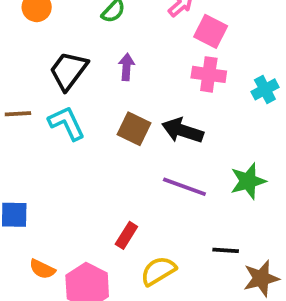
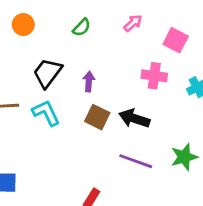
pink square: (211, 31) -> (176, 40), moved
purple arrow: (126, 67) -> (89, 81), moved

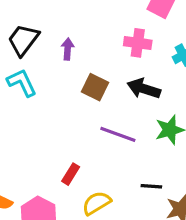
brown square: (97, 117) -> (95, 87), moved
black arrow: (134, 119) -> (144, 89), moved

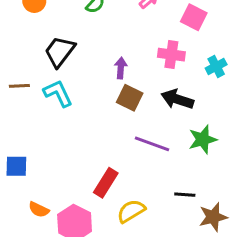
purple arrow: (68, 49) -> (121, 68), moved
red rectangle: (71, 174) -> (106, 183), size x1.4

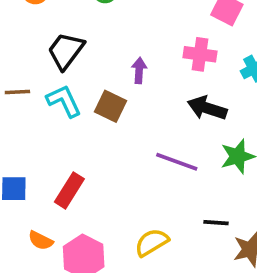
brown square: (130, 98) -> (110, 106), moved
red rectangle: (106, 183) -> (69, 190), moved

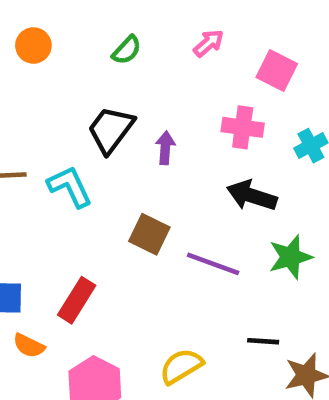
black trapezoid: (66, 51) -> (111, 130), moved
brown square: (110, 106) -> (149, 234), moved
orange semicircle: (41, 241) -> (29, 346), moved

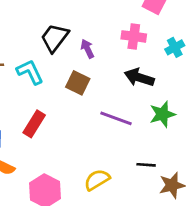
purple arrow: (165, 148) -> (87, 49), turned -30
brown square: (149, 234) -> (78, 83), moved
red rectangle: (77, 300) -> (34, 124), moved

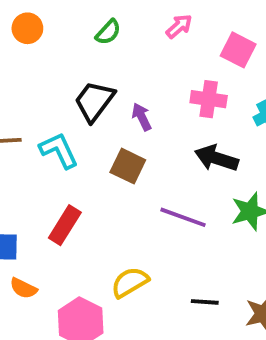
black line: (146, 165) -> (205, 302), moved
yellow semicircle: (97, 180) -> (130, 282), moved

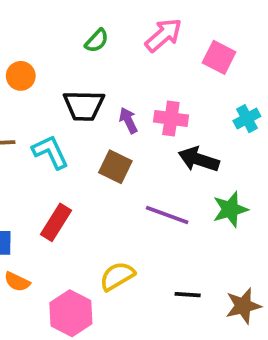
pink arrow: (179, 26) -> (163, 35), size x1.5
orange circle: (27, 28) -> (21, 76), moved
pink cross: (209, 99) -> (171, 119), moved
black trapezoid: (94, 101) -> (84, 106), turned -126

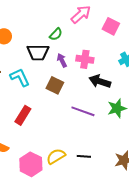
green semicircle: (97, 41) -> (56, 34), moved
yellow semicircle: (117, 276) -> (56, 156), moved
black line: (188, 295) -> (84, 156), moved

